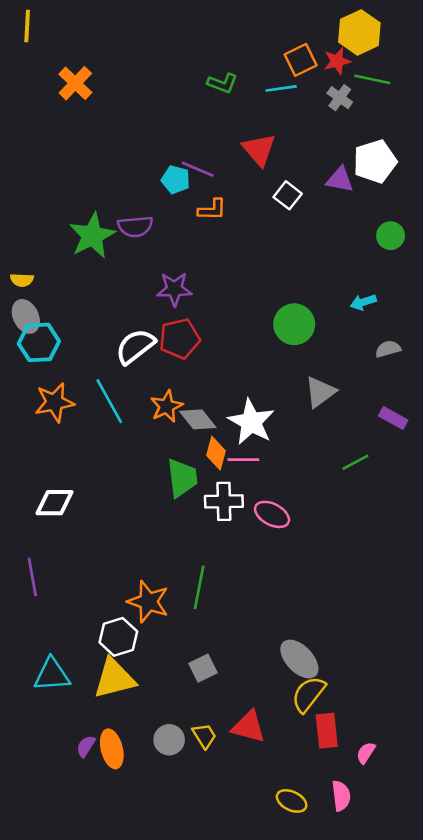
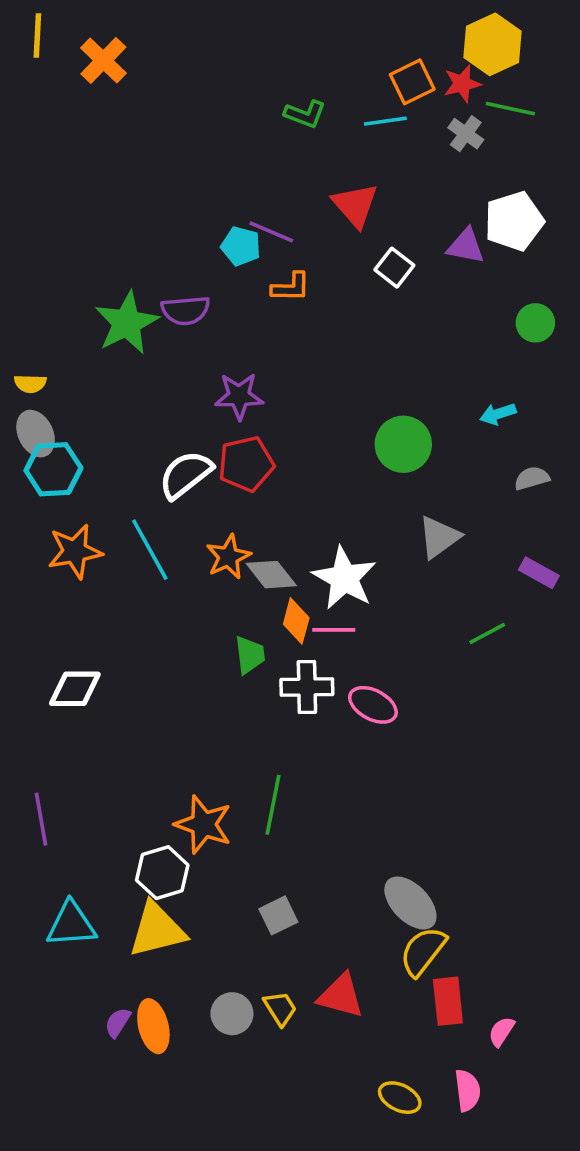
orange cross: (75, 83) -> (103, 60), moved
green trapezoid: (182, 478) -> (250, 655), size x0.7
purple line: (32, 577) -> (41, 819), moved

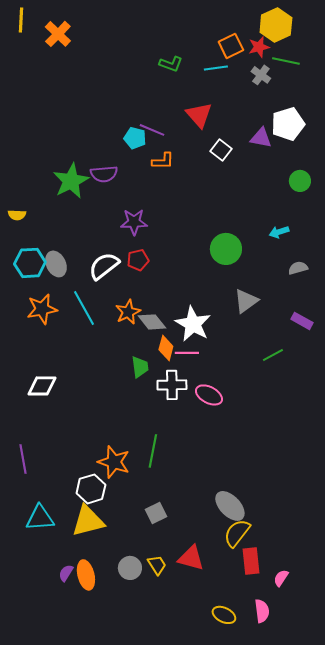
gray ellipse: (36, 434) -> (56, 264), moved
red pentagon: (246, 464) -> (138, 260), size x0.7

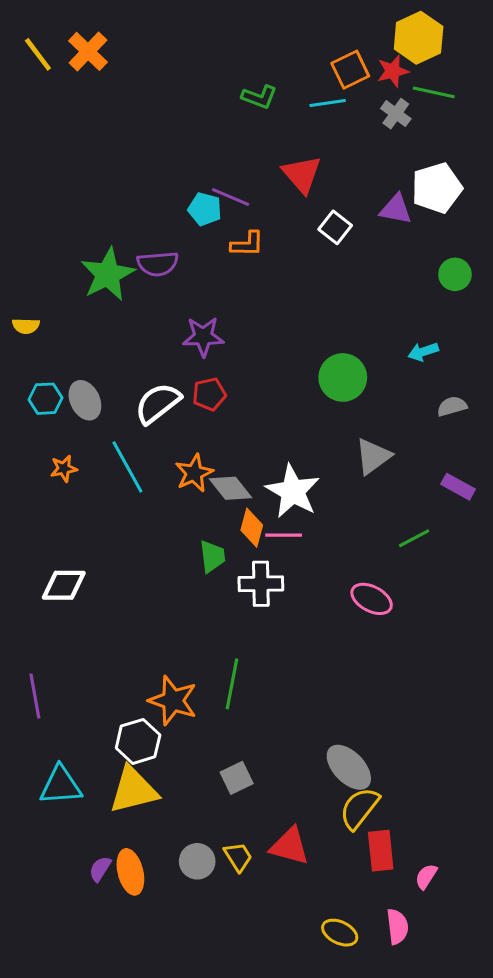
yellow line: (21, 20) -> (38, 54), moved, turned -40
cyan hexagon: (30, 263) -> (46, 399), size x0.7
orange star: (42, 309) -> (64, 468), size x0.6
pink ellipse: (209, 395) -> (372, 599), moved

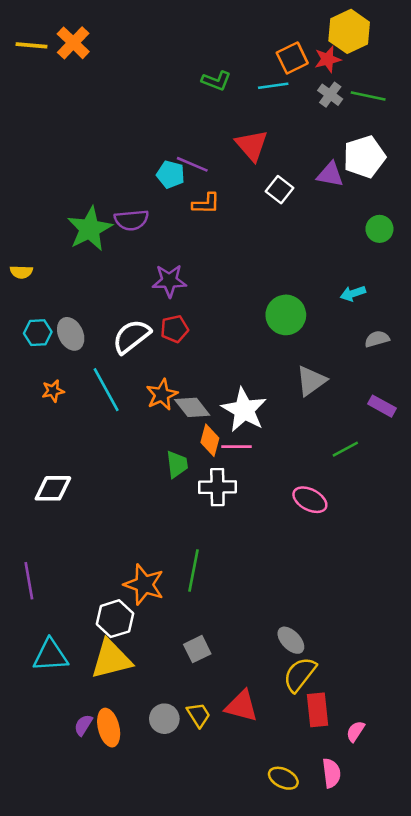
yellow line: (38, 54) -> (31, 45), turned -48
green line: (434, 92) -> (368, 96), moved
gray ellipse: (349, 767) -> (291, 640), size x0.7

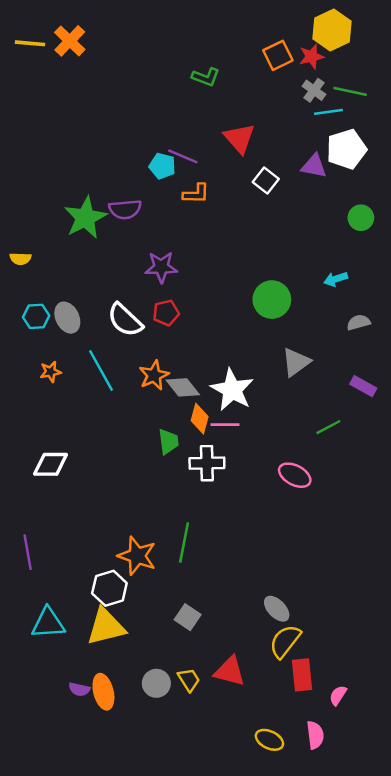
cyan line: (273, 86) -> (328, 112), moved
white semicircle: (131, 336) -> (125, 320), turned -99
gray square: (197, 649) -> (188, 617), turned -30
purple semicircle: (83, 725) -> (79, 689), turned -110

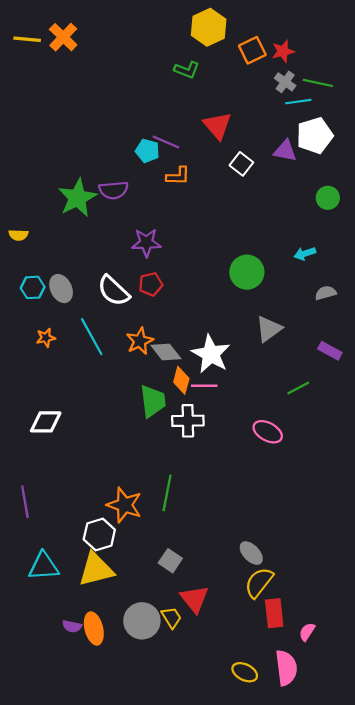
yellow hexagon: (332, 30) -> (209, 27), moved
green trapezoid: (168, 441) -> (153, 401), size x1.4
red triangle: (230, 671) -> (194, 599), moved, turned 36
gray circle: (156, 683) -> (142, 621), size x1.4
pink semicircle: (315, 735) -> (286, 668), size x1.4

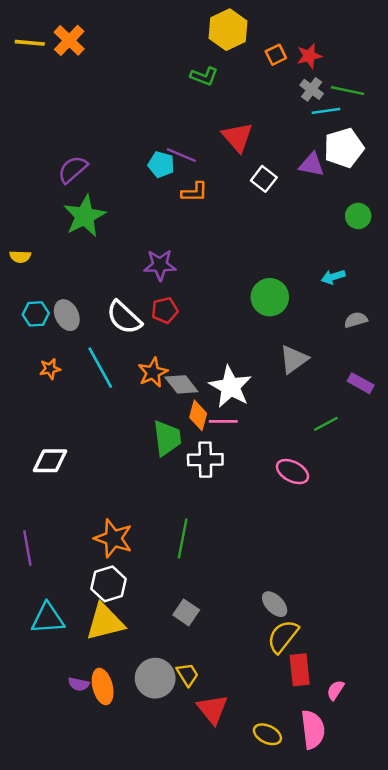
orange square: (252, 50) -> (276, 55), size x0.7
purple semicircle: (114, 190) -> (73, 169), moved, turned 144
orange star: (124, 505) -> (113, 538), moved
red triangle: (194, 599) -> (212, 709), moved

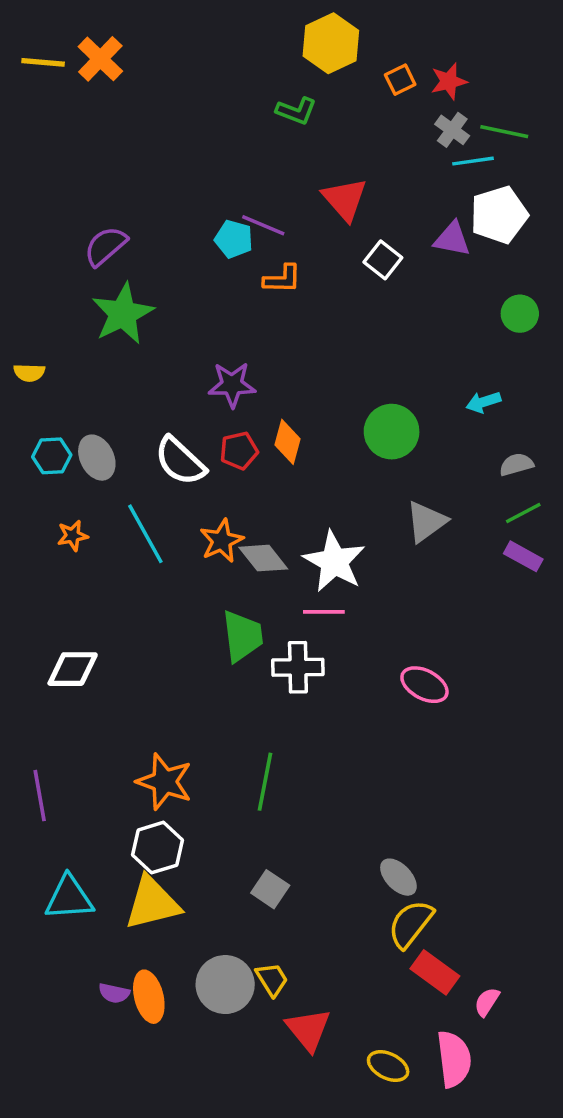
orange diamond: (198, 415) -> (288, 442), moved
green line: (326, 424) -> (523, 513), moved
red rectangle: (300, 670) -> (435, 972), turned -48

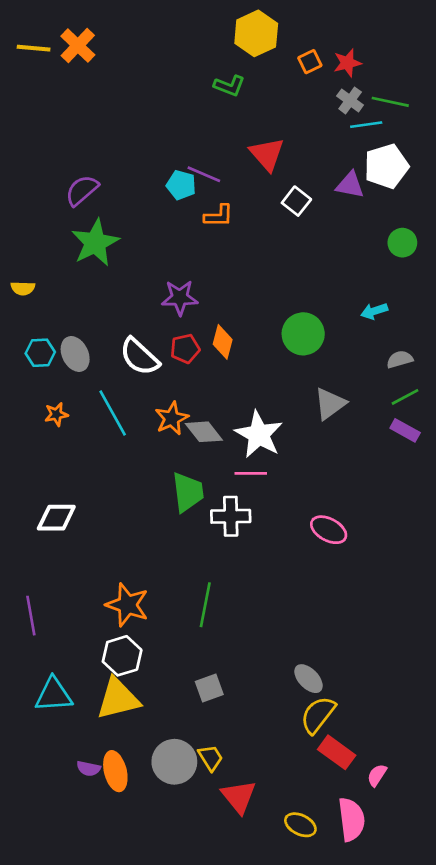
gray square: (270, 889) -> (209, 688), turned 36

